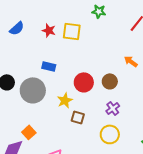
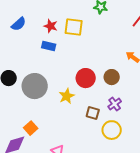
blue rectangle: (49, 66) -> (49, 46), moved
brown square: (78, 117) -> (93, 113), moved

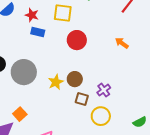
red star: (51, 26) -> (32, 15), moved
brown circle: (112, 77) -> (75, 79), moved
red circle: (86, 78) -> (77, 40), moved

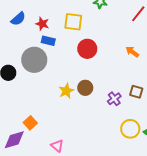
gray circle: (24, 72) -> (34, 60), moved
brown square: (82, 99) -> (136, 92), moved
yellow circle: (101, 116) -> (130, 129), moved

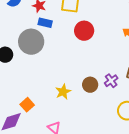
brown circle: (85, 88) -> (90, 85), moved
yellow star: (66, 91) -> (63, 92), moved

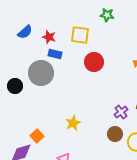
brown circle: (90, 85) -> (115, 134), moved

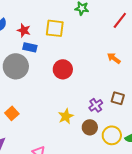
red circle: (94, 62) -> (63, 69), moved
yellow star: (73, 123) -> (66, 116), moved
orange square: (37, 136) -> (12, 113), moved

